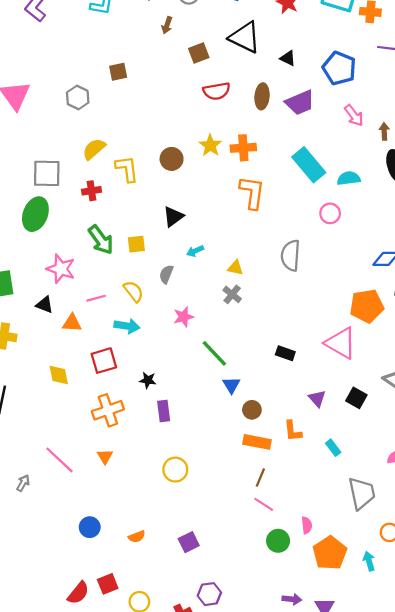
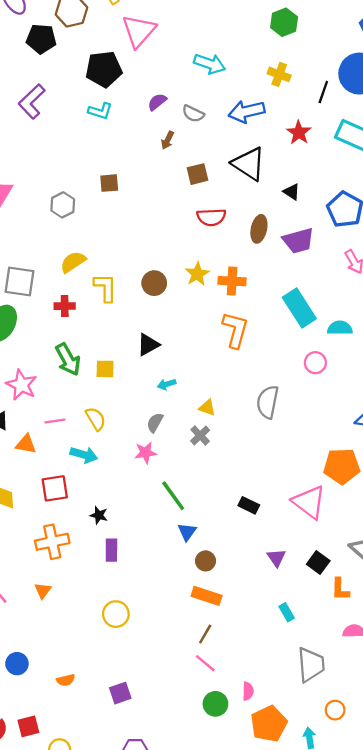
gray semicircle: (166, 274) -> (155, 423), moved
orange L-shape: (293, 431) -> (340, 589), moved

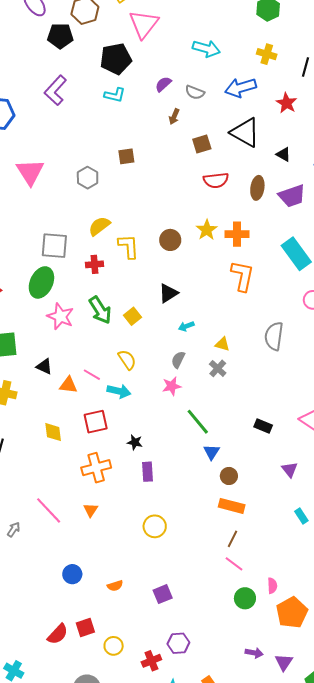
yellow square: (105, 369) -> (133, 316), turned -36
pink star: (21, 385) -> (60, 316), moved
pink line: (55, 421) -> (92, 375), moved, turned 42

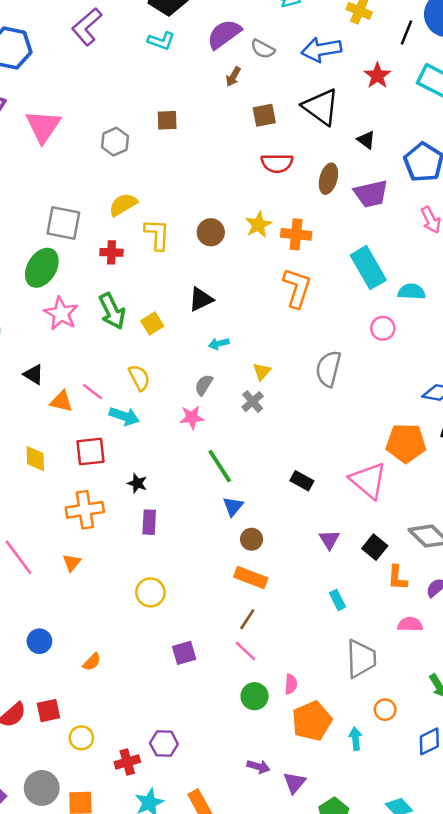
purple semicircle: (163, 84) -> (224, 34), size x1.6
yellow triangle: (222, 344) -> (262, 371), turned 49
orange semicircle: (115, 586) -> (92, 662), turned -35
purple square: (163, 594) -> (184, 653), moved

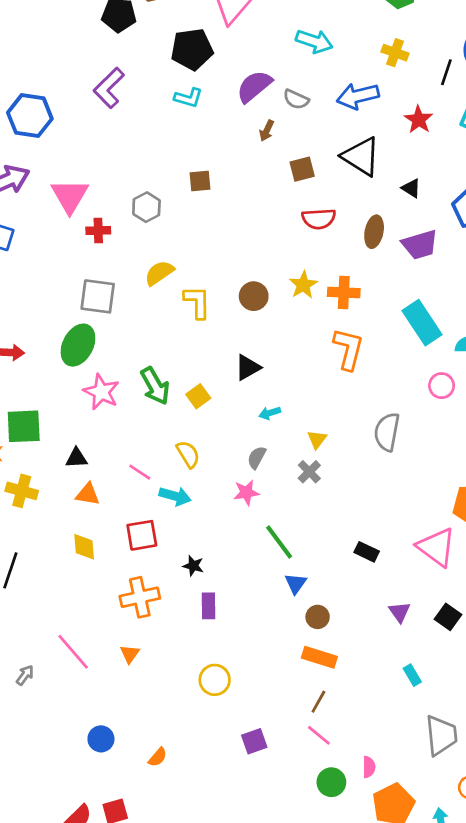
red cross: (112, 252) -> (98, 231), moved
black triangle: (33, 374) -> (76, 458), turned -30
orange triangle: (61, 401) -> (88, 494), moved

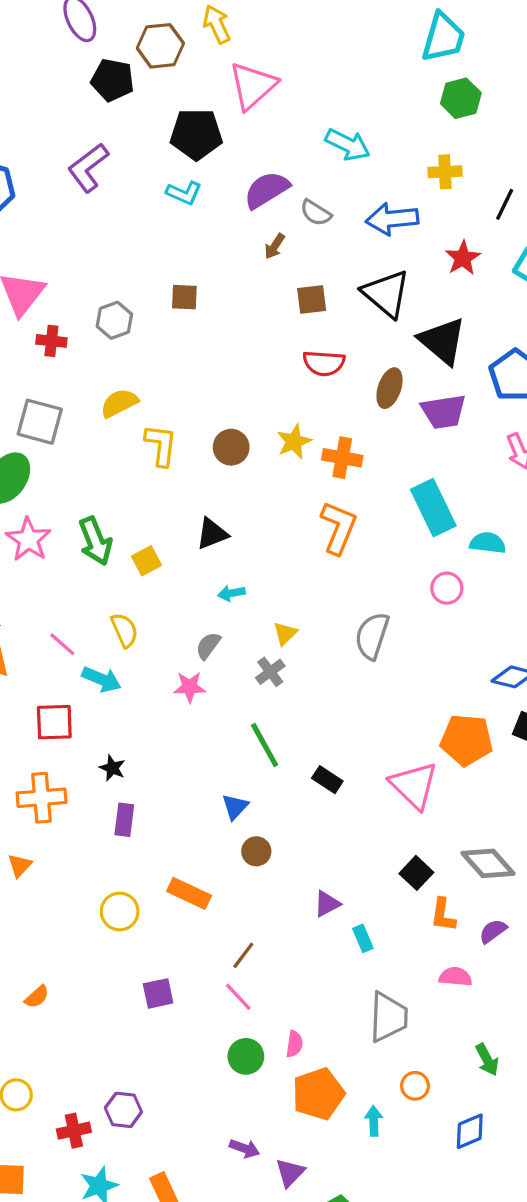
yellow cross: (395, 53) -> (445, 172), turned -30
black triangle: (411, 188) -> (442, 341), size x2.0
green line: (279, 542) -> (265, 745), moved
purple triangle: (400, 612) -> (327, 904), moved, turned 30
orange rectangle: (319, 657) -> (189, 893), moved

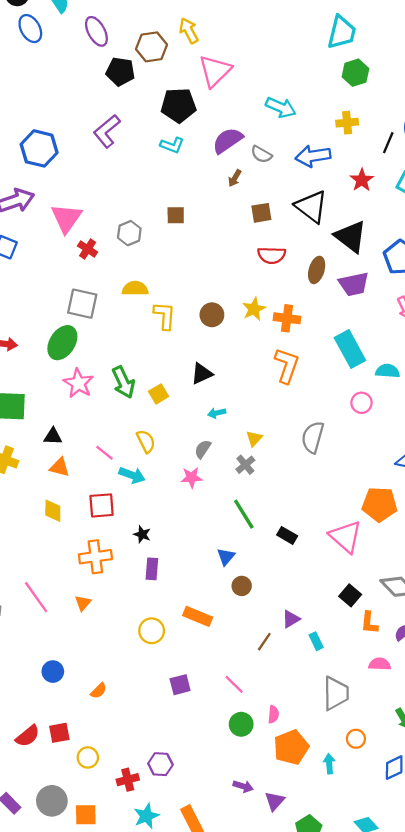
red cross: (51, 341) -> (88, 249), turned 30
yellow semicircle: (119, 403) -> (135, 289), turned 30
brown line: (243, 955) -> (264, 642), moved

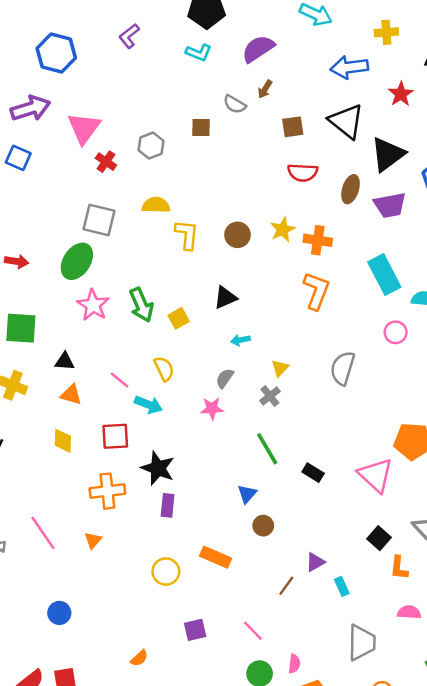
purple L-shape: (107, 131) -> (129, 36), size x0.7
gray semicircle: (261, 154) -> (235, 104), moved
black triangle: (351, 237) -> (388, 154), turned 45
black star: (142, 534) -> (158, 468), size x1.8
orange semicircle: (99, 691) -> (139, 658), moved

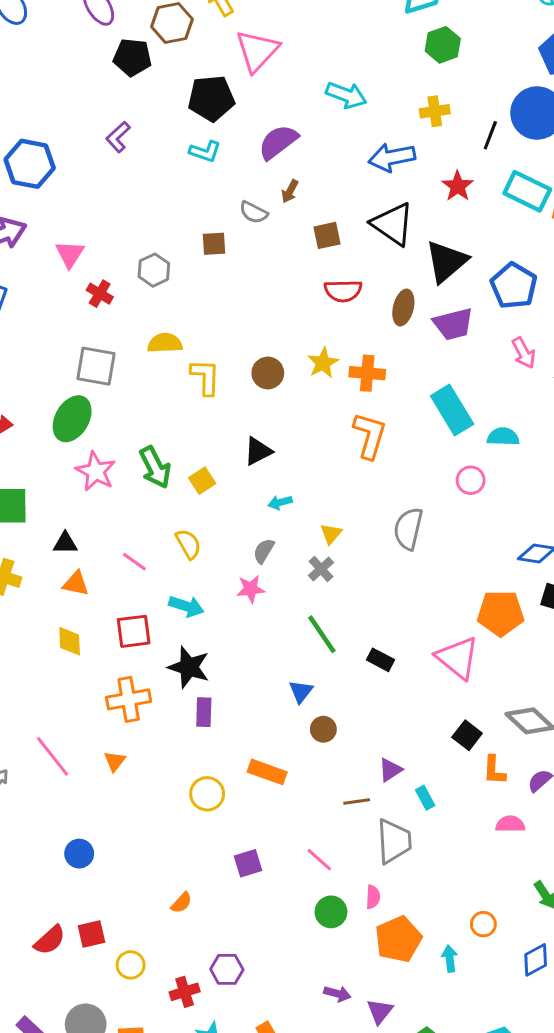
pink triangle: (84, 128) -> (70, 254), size x0.7
cyan arrow: (148, 405) -> (186, 606), moved
brown line: (286, 586) -> (357, 801), turned 50
gray trapezoid: (362, 643) -> (394, 841), moved

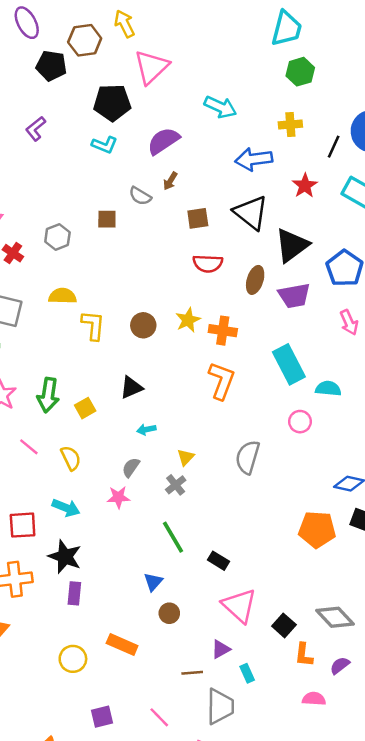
green arrow: (155, 467) -> (48, 395), turned 32
pink line: (134, 562) -> (29, 447), moved
pink triangle: (458, 658) -> (239, 606), moved

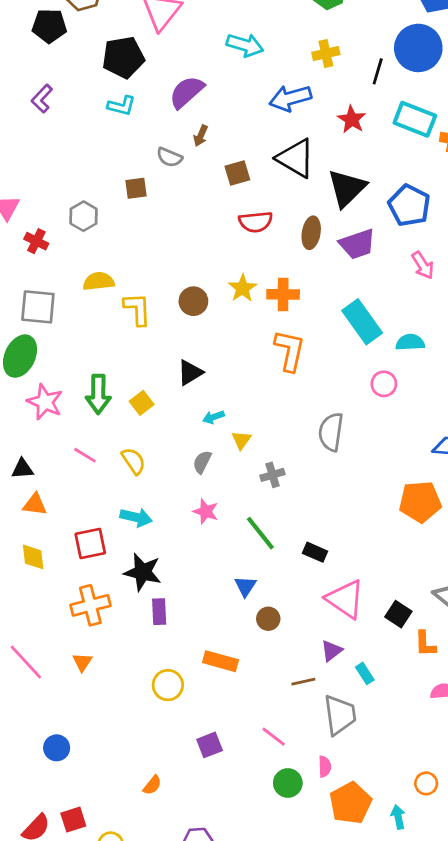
yellow triangle: (186, 457) -> (241, 440), moved
gray cross: (176, 485) -> (272, 475), moved, turned 30
pink star: (118, 497) -> (206, 511), moved, turned 30

